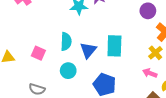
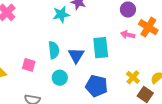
yellow cross: (155, 53) -> (133, 77), moved
pink arrow: (150, 73) -> (128, 35), moved

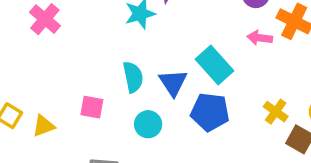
cyan rectangle: (101, 48) -> (214, 65), turned -30
blue pentagon: (96, 86) -> (210, 112), moved

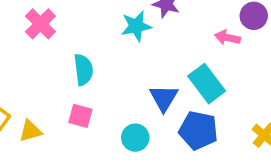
pink arrow: (260, 38) -> (227, 38), moved
cyan semicircle: (133, 77) -> (83, 70), moved

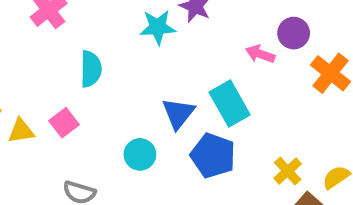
pink square: (80, 116) -> (64, 123), moved, turned 30

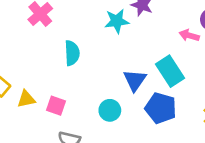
pink square: (64, 123) -> (56, 106), moved, turned -30

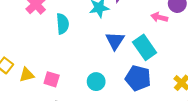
cyan semicircle: (72, 53) -> (63, 24), moved
blue triangle: (135, 80) -> (115, 41), moved

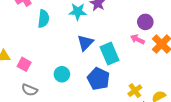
pink arrow: (159, 17) -> (138, 39), moved

